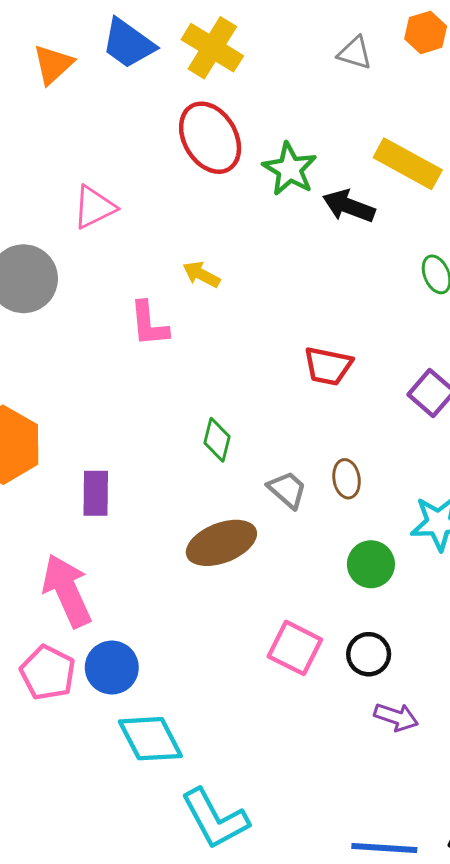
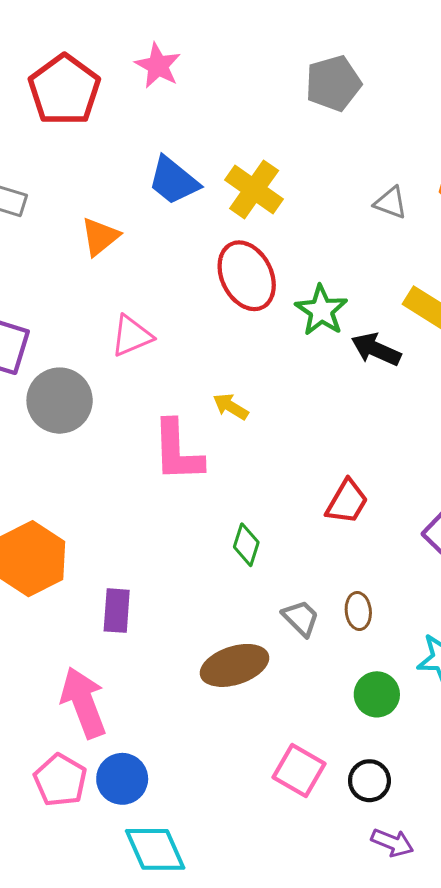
orange triangle: (53, 64) -> (100, 237), moved
pink L-shape: (149, 324) -> (177, 451), size x1.4
red trapezoid: (328, 366) -> (347, 502), turned -75
green diamond: (217, 440) -> (246, 545), moved

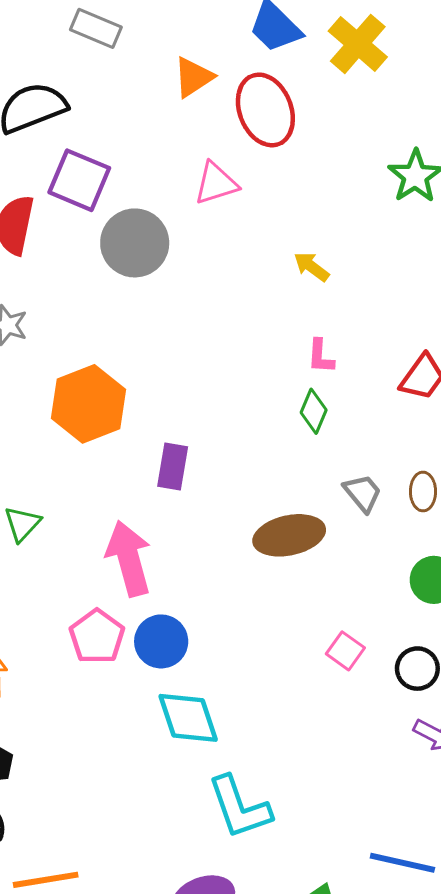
red ellipse: (247, 276) -> (265, 110), moved
pink L-shape: (177, 451) -> (321, 356), moved, size x0.5
pink square: (299, 771) -> (345, 651), size x0.7

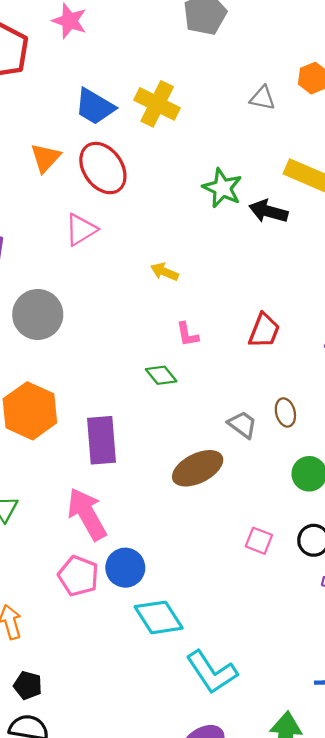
gray circle: (135, 243) -> (38, 314), moved
green diamond: (314, 411) -> (161, 375), moved, turned -48
purple rectangle: (173, 466) -> (102, 440), size x1.4

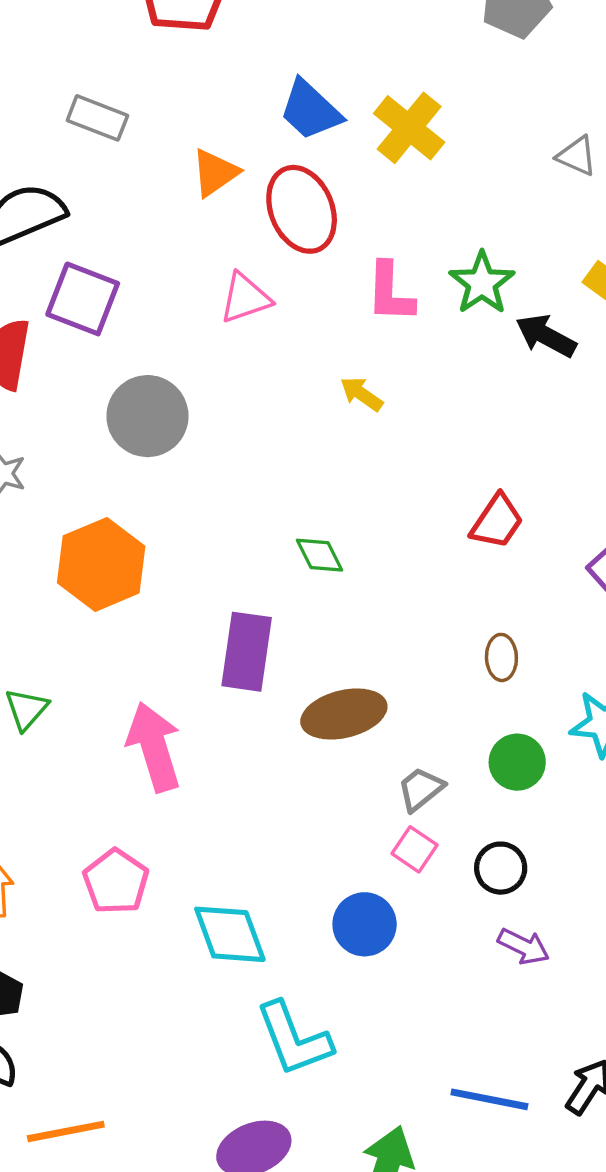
pink L-shape: (187, 334) -> (390, 292), moved, size x1.5
gray trapezoid: (242, 425) -> (421, 789), moved, turned -88
purple rectangle: (102, 440) -> (247, 652), moved
blue circle: (125, 568) -> (365, 924), moved
pink pentagon: (78, 576) -> (116, 882), moved

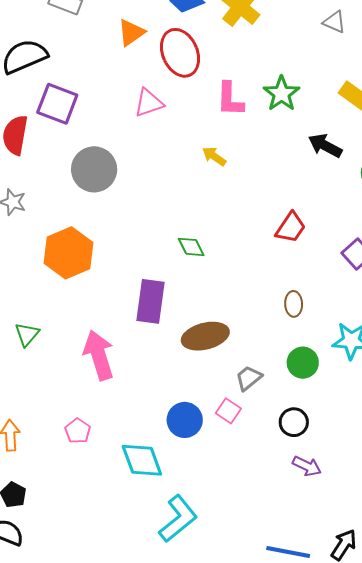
black arrow: (546, 336) -> (325, 146), moved
pink square: (415, 849) -> (228, 411), moved
pink pentagon: (116, 882) -> (78, 431), size x0.7
blue circle: (365, 924) -> (185, 420), moved
cyan L-shape: (294, 1039) -> (178, 519), turned -108

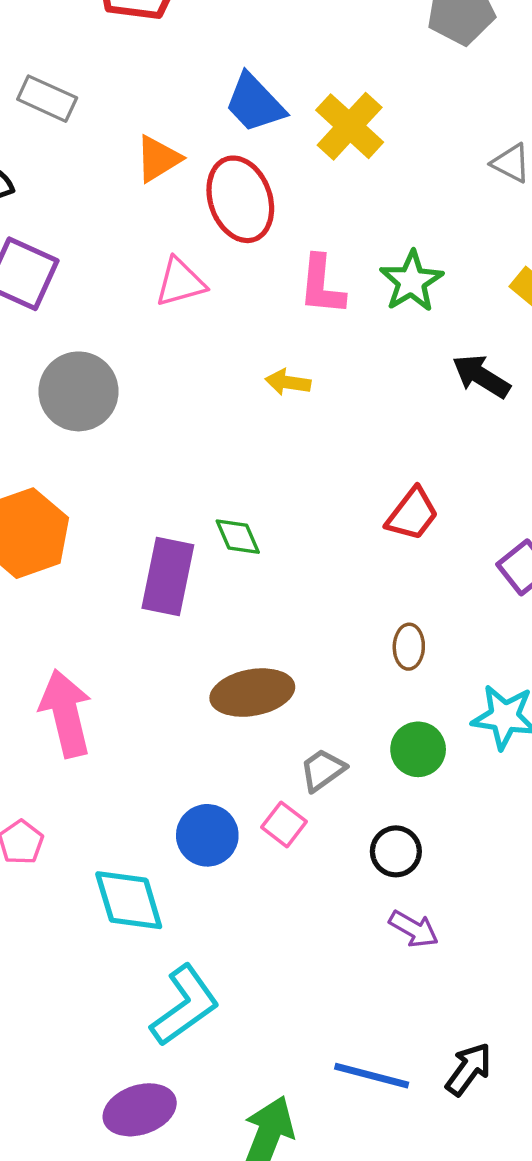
yellow arrow: (214, 156) -> (288, 382), turned -30
purple rectangle: (150, 301) -> (168, 576), moved

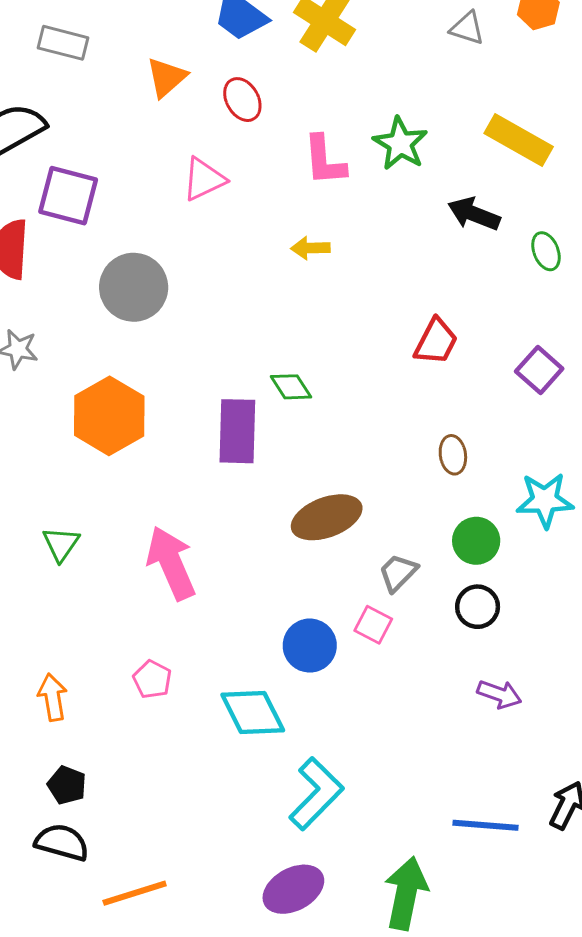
red ellipse: (240, 199) -> (242, 100), size x0.6
black circle: (396, 851) -> (478, 607), moved

